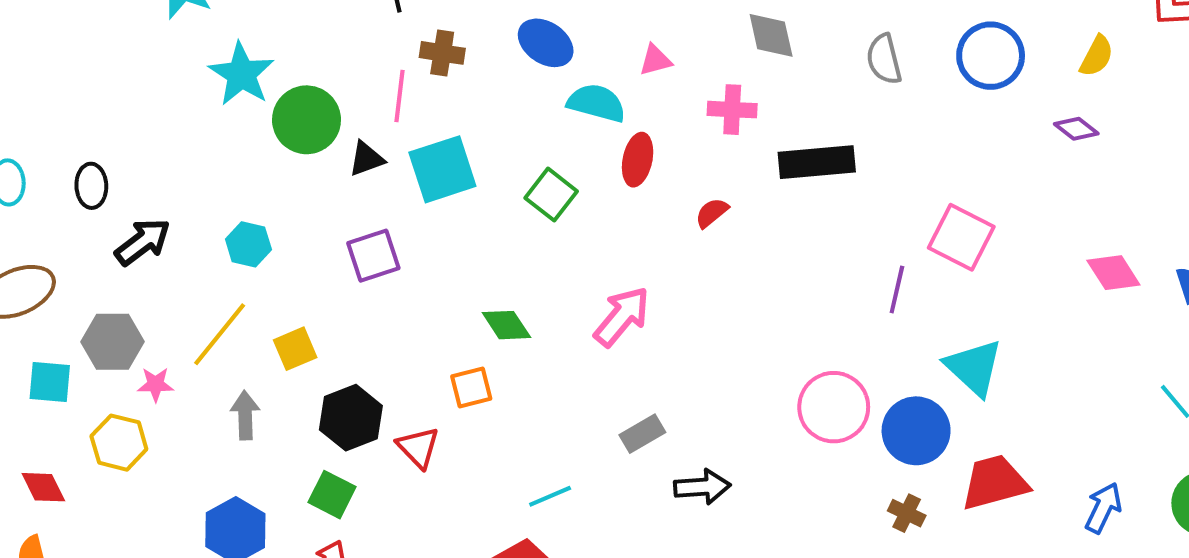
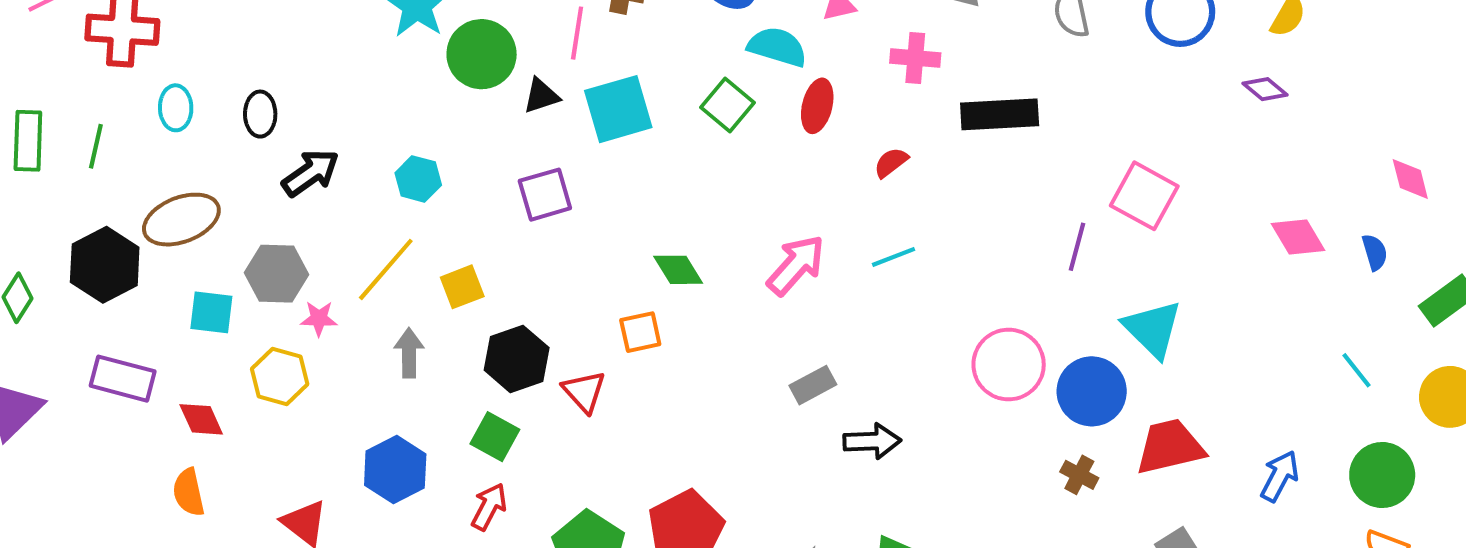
green square: (551, 195) -> (728, 105), moved
cyan line: (550, 496) -> (893, 257), moved

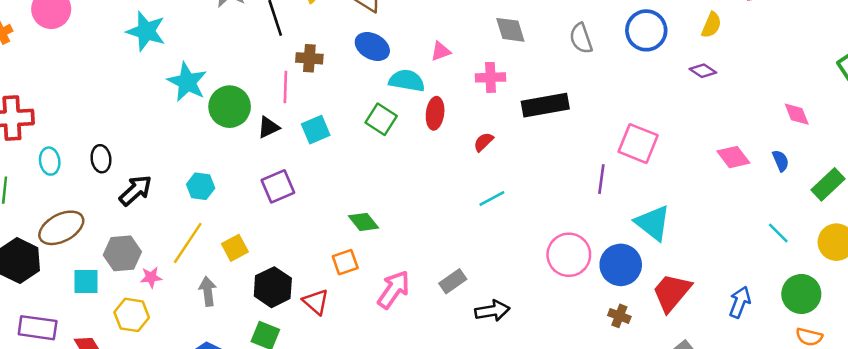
cyan square: (618, 109) -> (316, 130), size x0.7
pink arrow: (796, 265) -> (394, 290), moved
red trapezoid: (1170, 447) -> (672, 292), turned -30

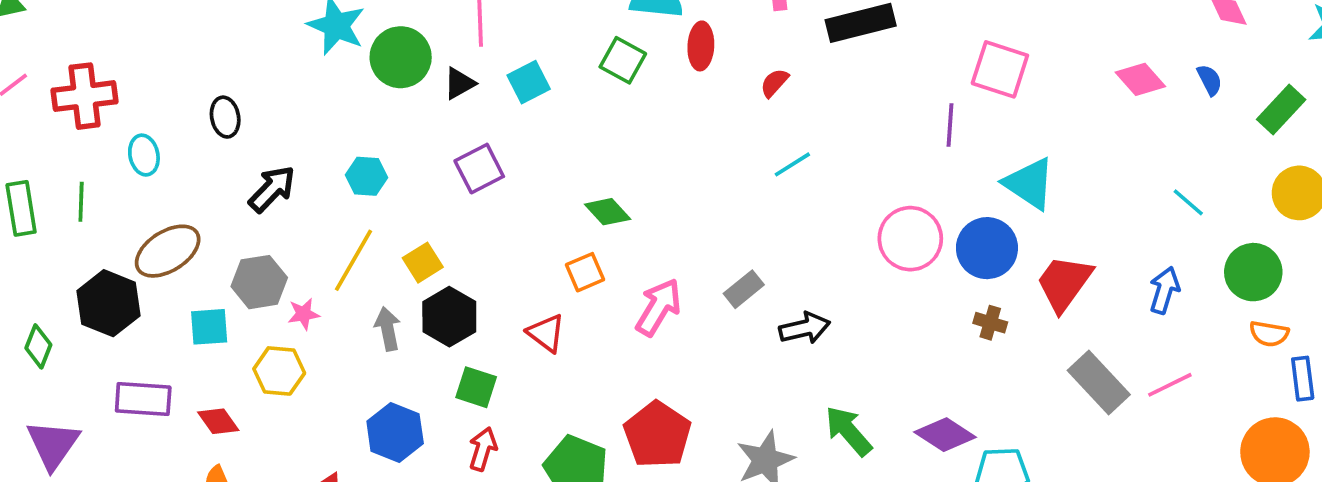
black ellipse: (101, 159) -> (225, 117), moved
cyan line: (778, 233) -> (1188, 202), moved
black hexagon: (273, 287) -> (449, 317), moved

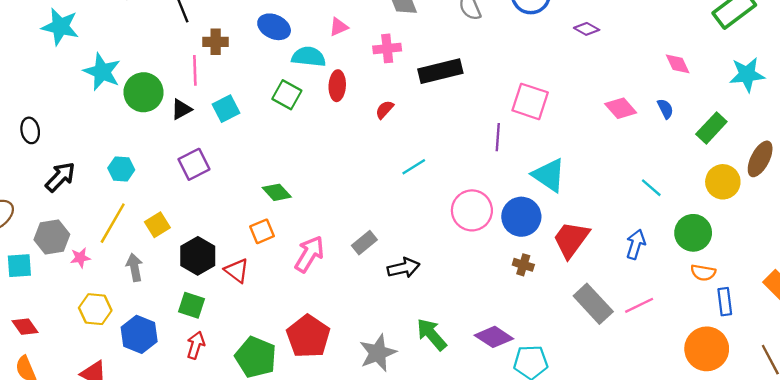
cyan line: (792, 164) -> (414, 167), moved
black hexagon: (449, 317) -> (198, 256), moved
yellow hexagon: (279, 371) -> (95, 309), moved

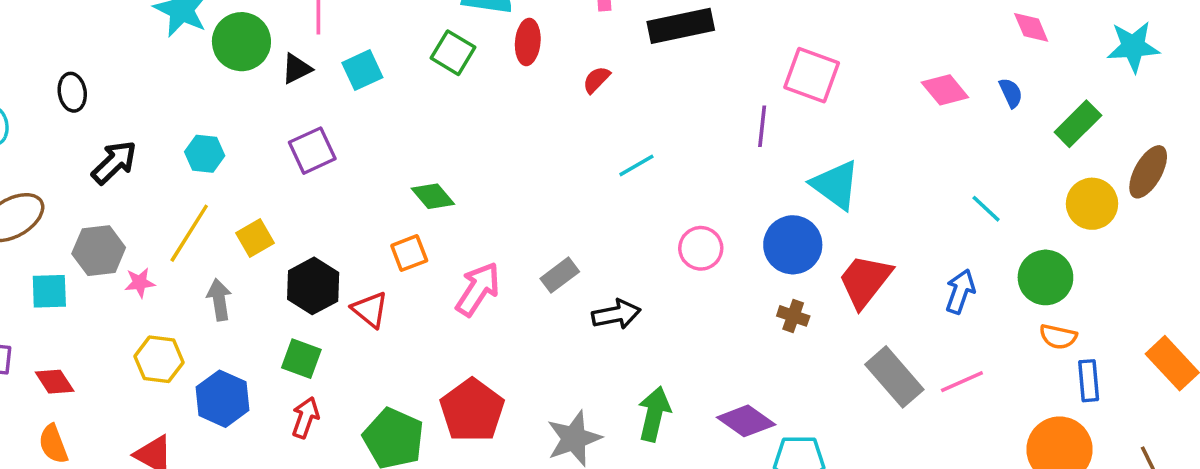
pink circle: (472, 210) -> (701, 248), moved, size x0.7
green arrow: (432, 334) -> (654, 414), turned 52

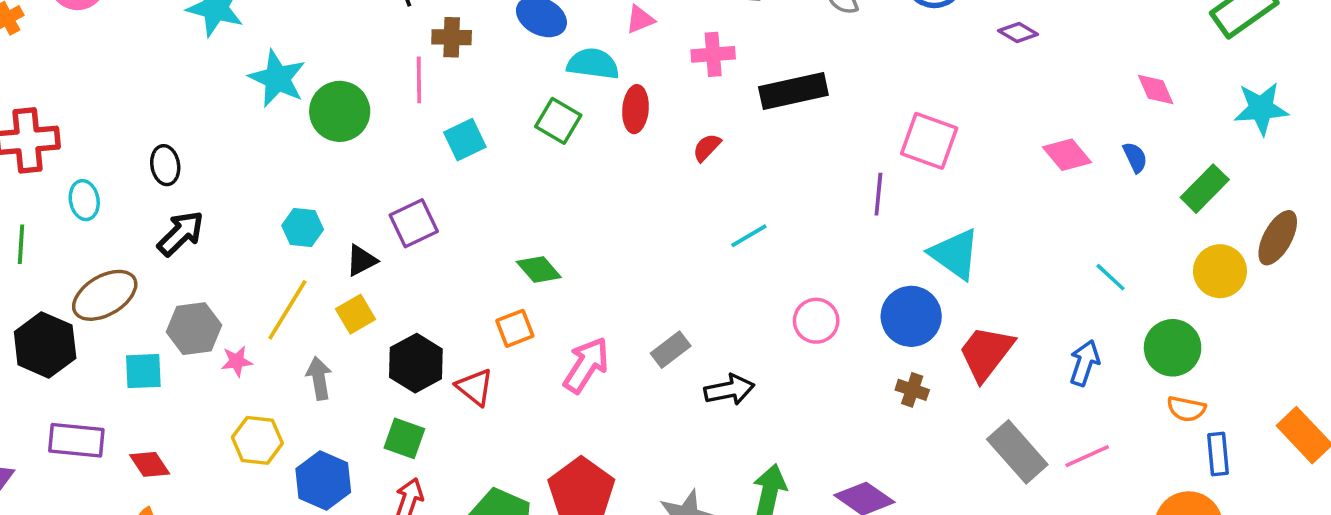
black triangle: (296, 69) -> (361, 260), moved
black arrow: (114, 162) -> (181, 233), moved

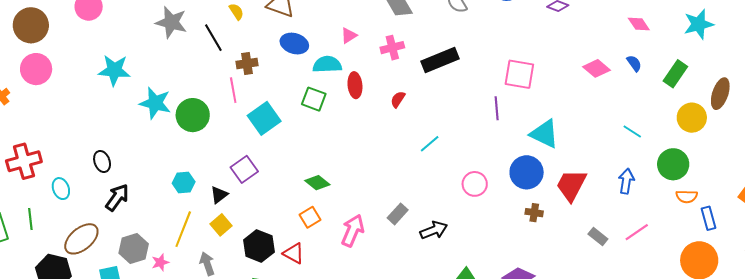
cyan square: (465, 140) -> (264, 118), size x1.4
gray rectangle: (1017, 452) -> (598, 237), size x0.6

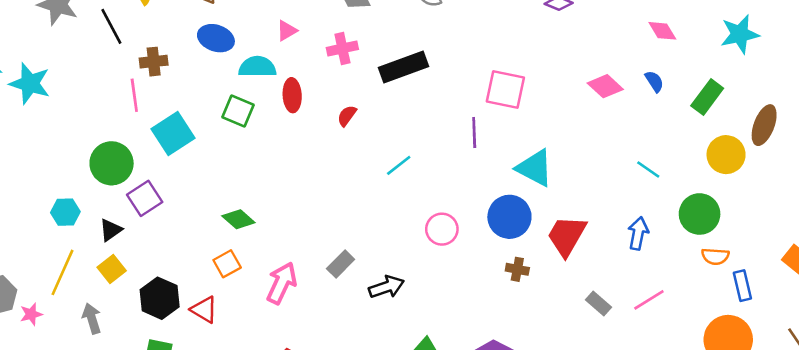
cyan star: (155, 103) -> (30, 84), moved
green circle: (193, 115) -> (112, 163), moved
cyan line: (430, 144) -> (399, 165), moved

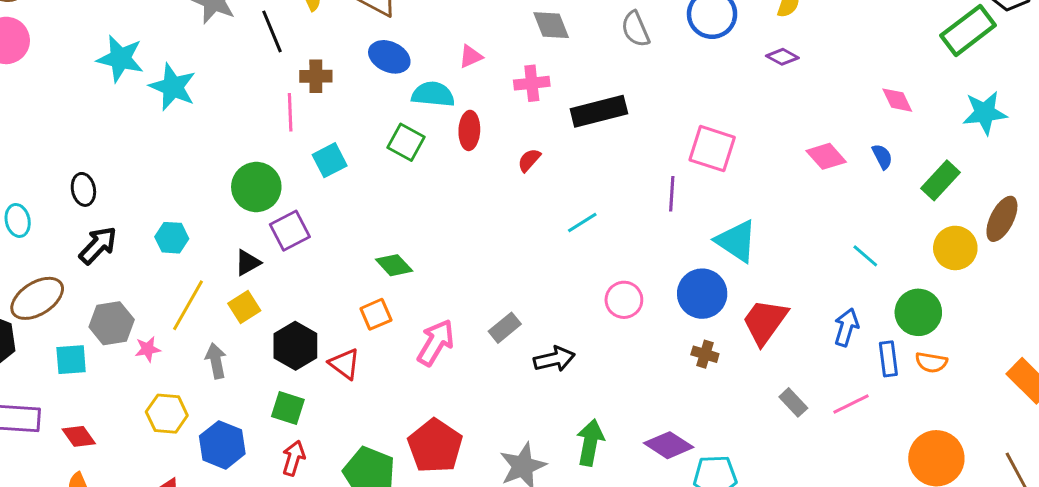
cyan square: (173, 133) -> (330, 160), size x0.7
cyan hexagon: (65, 212) -> (172, 238), moved
blue rectangle: (742, 286) -> (888, 359), moved

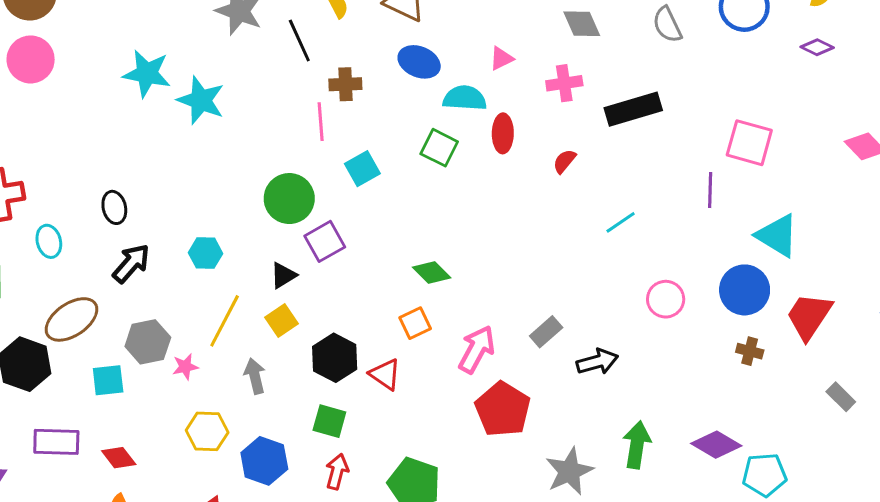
red pentagon: (435, 446) -> (503, 409), moved

